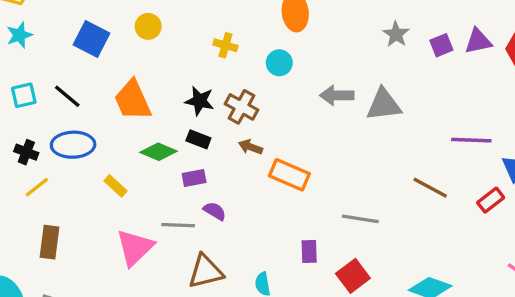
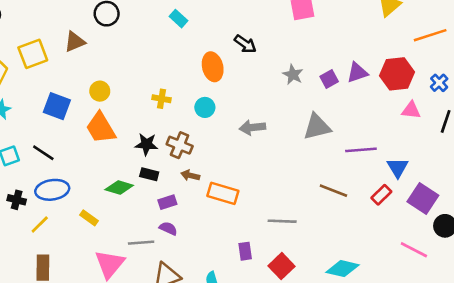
orange trapezoid: (133, 100) -> (101, 128), moved
gray triangle: (384, 105) -> (317, 127), moved
purple rectangle: (194, 178) -> (167, 202), moved
yellow line: (37, 187) -> (40, 224), moved

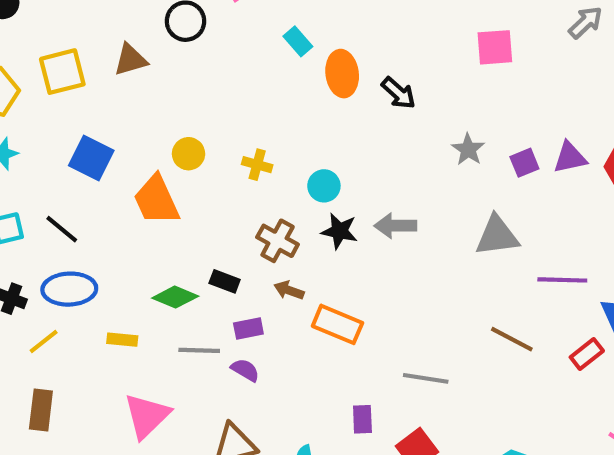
orange ellipse: (213, 67) -> (342, 74), moved
yellow circle: (100, 91) -> (189, 154), moved
black star: (146, 144) -> (339, 231), moved
yellow rectangle: (89, 218) -> (122, 340), turned -36
gray line: (141, 243) -> (199, 350), moved

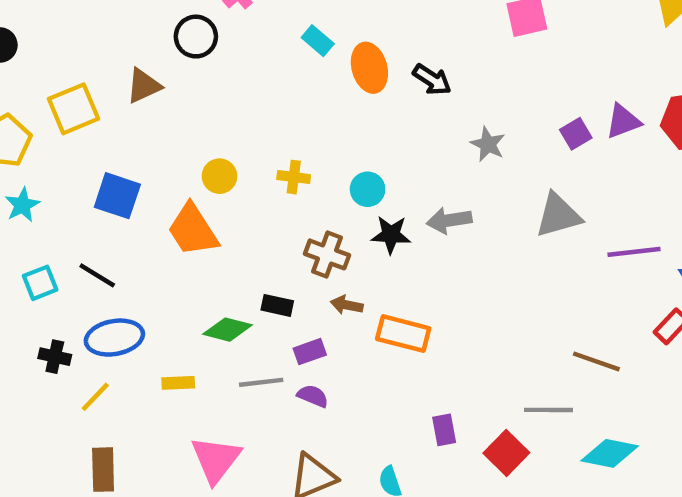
gray star: (468, 149) -> (488, 144), moved
brown line: (512, 339) -> (596, 361), moved
gray line: (426, 378) -> (548, 410), moved

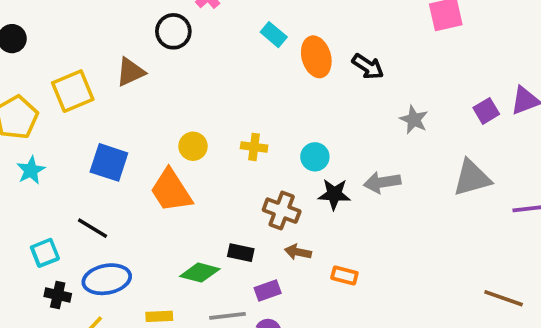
cyan square: (40, 283) -> (45, 253), moved
orange rectangle: (403, 334) -> (344, 276), size x0.6

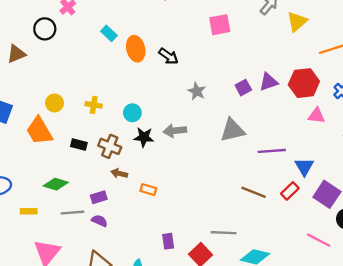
black rectangle: (241, 253) -> (79, 145), moved
brown line: (504, 298) -> (254, 192), moved

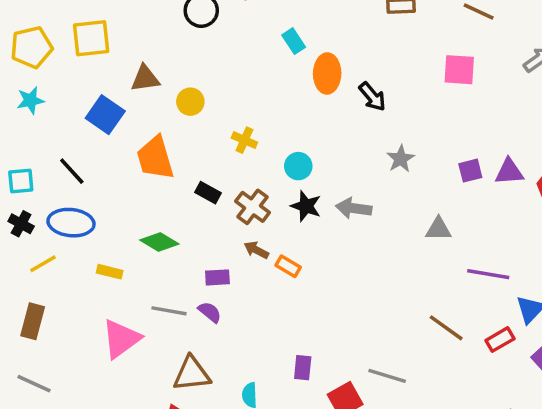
brown triangle: (16, 54) -> (145, 78), moved
yellow circle: (55, 103) -> (190, 102), moved
gray triangle: (232, 130) -> (438, 229), size x0.7
orange rectangle: (148, 190) -> (288, 266), moved
gray line: (72, 213) -> (169, 311), moved

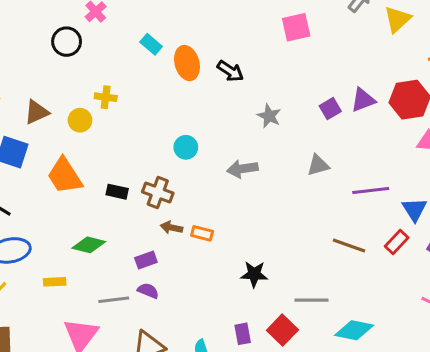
yellow cross: (244, 140) -> (106, 97), moved
black star: (306, 206) -> (254, 274), moved
purple rectangle: (303, 368) -> (243, 334), moved

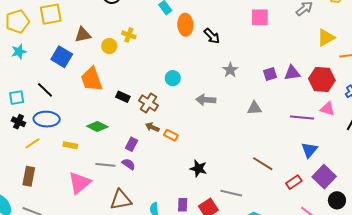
yellow triangle: (397, 19) -> (326, 38), moved
purple line: (371, 190) -> (302, 118), moved
red rectangle: (397, 242) -> (294, 182), moved
purple rectangle: (146, 260) -> (131, 144), turned -56

